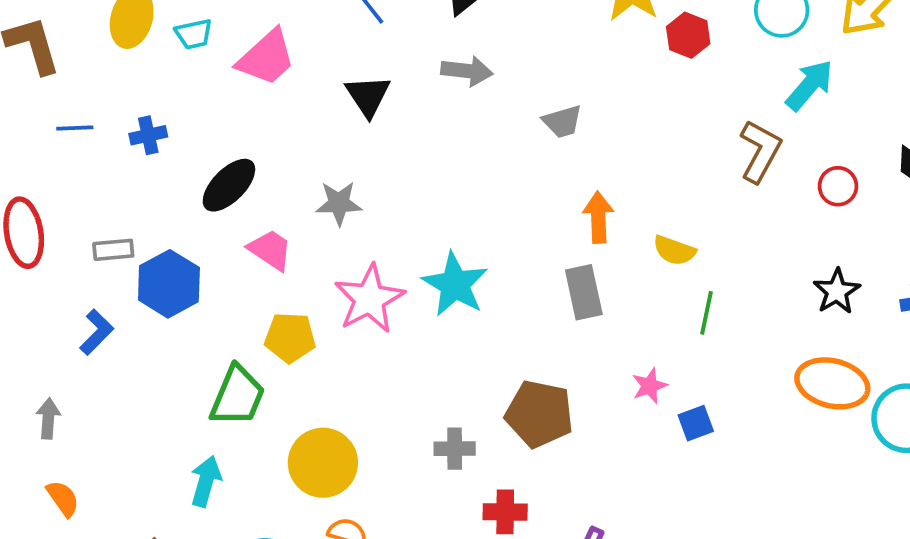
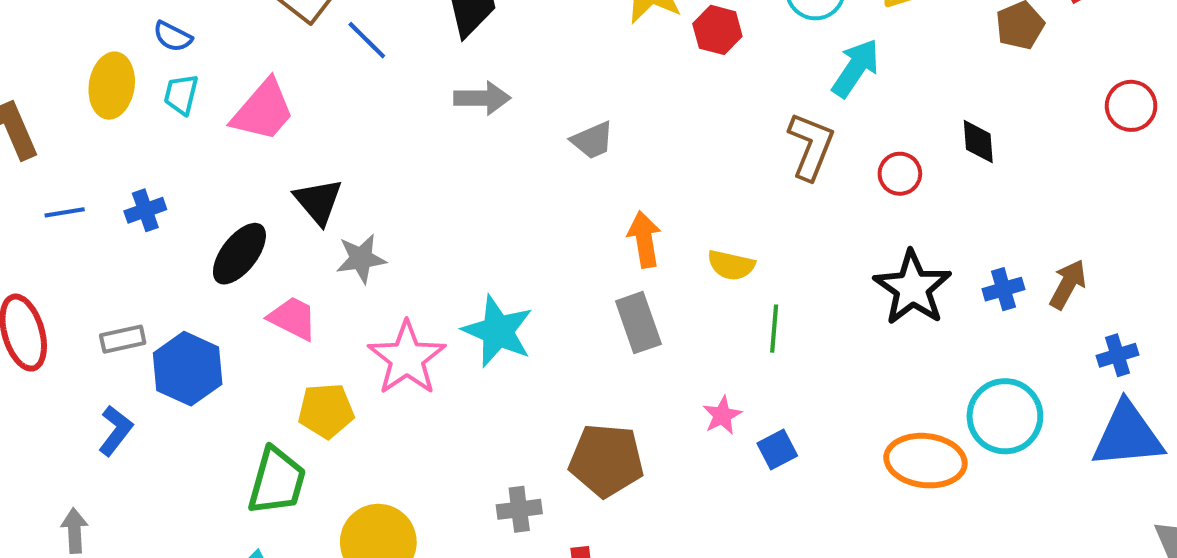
cyan trapezoid: (194, 34) -> (181, 94), turned 123
black triangle: (368, 96) -> (318, 201), moved
black star: (837, 291) -> (913, 288), size x1.5
orange ellipse: (832, 383) -> (925, 461), moved

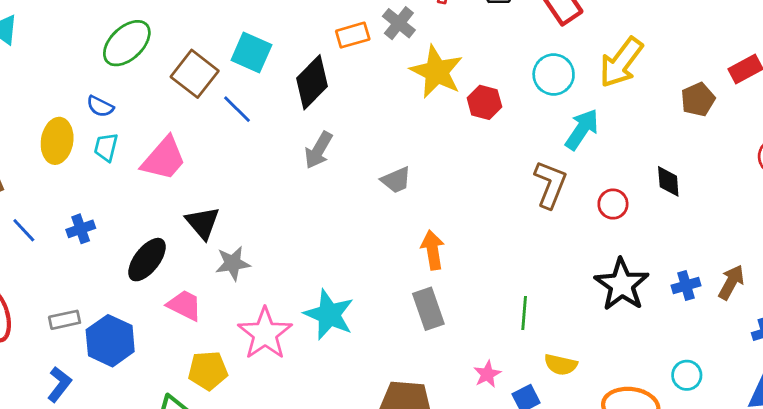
gray arrow: (482, 98) -> (318, 150), turned 120
blue line: (65, 212) -> (24, 230), turned 56
yellow semicircle: (731, 265) -> (561, 365), moved
cyan circle: (1005, 416) -> (687, 375), size x0.6

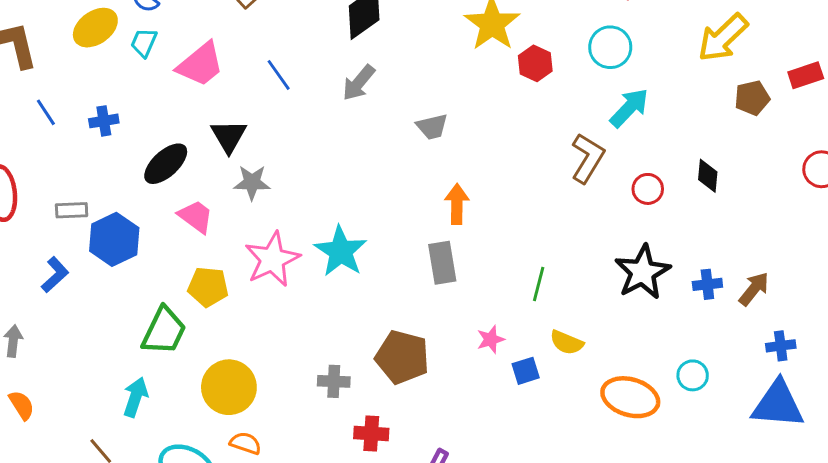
yellow arrow: (621, 62) -> (723, 38), moved
blue line: (237, 109) -> (279, 75), moved
yellow ellipse: (57, 141) -> (95, 28), turned 36

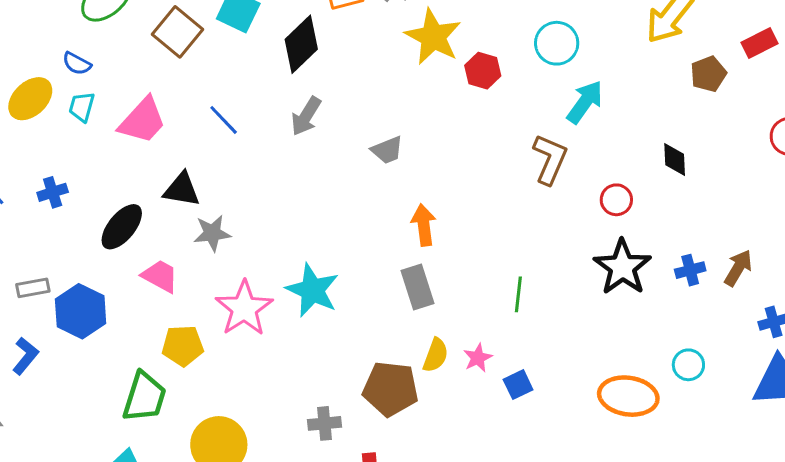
black triangle: (229, 136) -> (182, 189), turned -42
red circle: (648, 189) -> (616, 200), moved
yellow semicircle: (567, 342) -> (436, 355), moved, turned -84

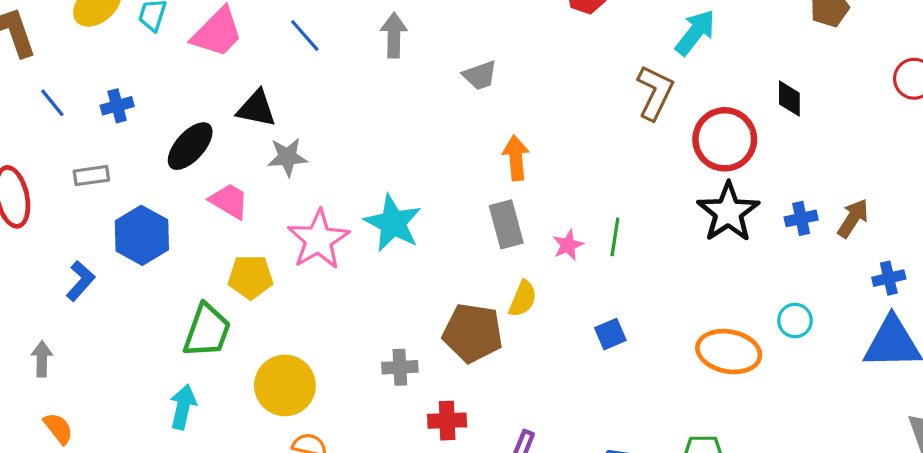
gray arrow: (306, 116) -> (394, 35), turned 147
red circle: (616, 200) -> (725, 139), size x1.8
gray rectangle: (33, 288) -> (91, 176), moved
pink star: (478, 358) -> (568, 245), moved

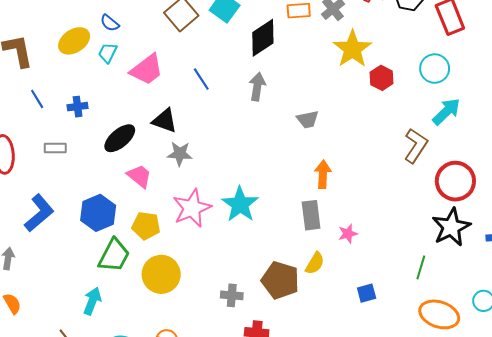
blue hexagon: (142, 235) -> (98, 213), moved
green line: (615, 237) -> (421, 267), moved
blue L-shape: (80, 281) -> (39, 213), size x1.5
yellow circle: (285, 385) -> (161, 274), moved

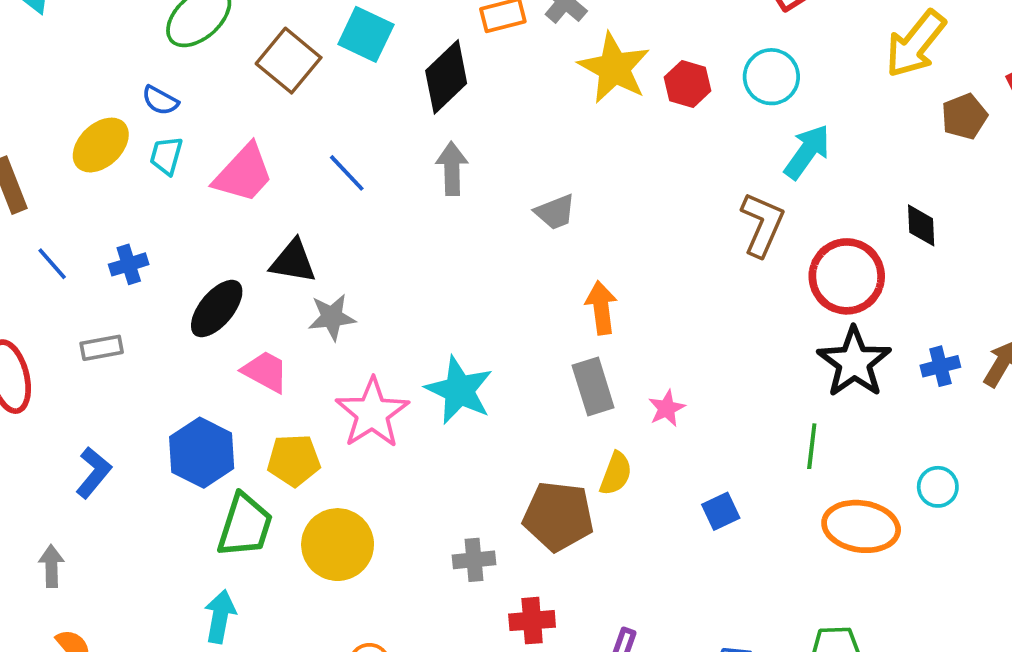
red hexagon: (382, 78) -> (688, 84), moved
blue L-shape: (39, 213) -> (93, 473), size x0.7

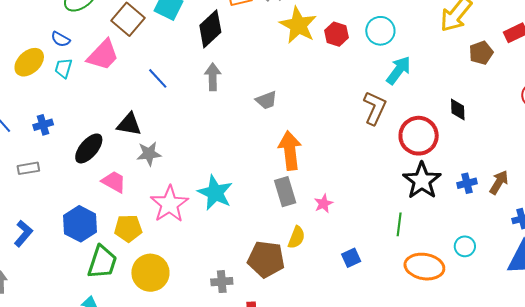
pink trapezoid: (244, 173) -> (103, 55), moved
orange arrow: (601, 308) -> (290, 151), size x1.4

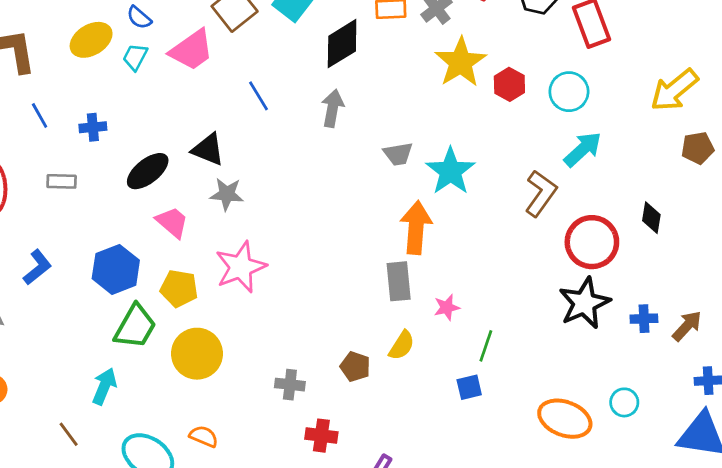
cyan star: (215, 193) -> (450, 171), moved
green line: (399, 224) -> (486, 346), moved
brown pentagon: (266, 259) -> (355, 367), size x0.6

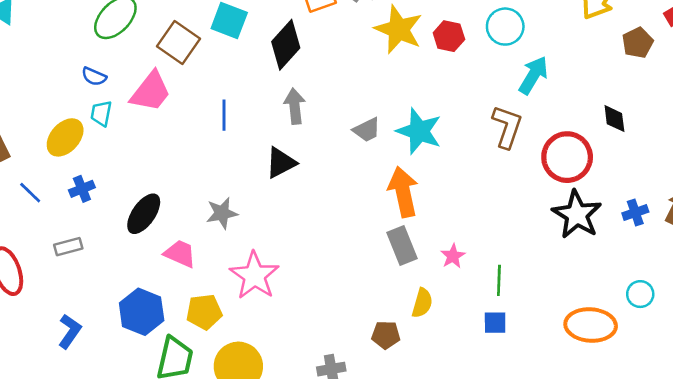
yellow ellipse: (91, 40) -> (65, 137), moved
blue line: (259, 96) -> (224, 115), turned 48
black triangle: (208, 149) -> (281, 163), moved, turned -32
blue square: (469, 387) -> (495, 323), turned 30

